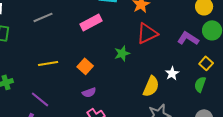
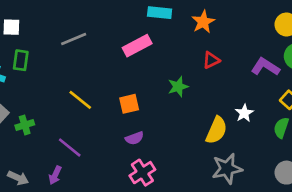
red triangle: (147, 33) -> (211, 60), size x0.6
yellow line: (48, 63) -> (80, 100), turned 48
orange square: (85, 66) -> (129, 104), turned 35

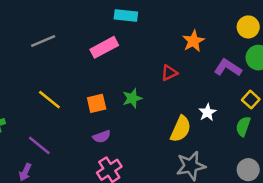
orange star: (203, 22) -> (193, 41), moved
red triangle: (211, 60) -> (169, 73), moved
green star: (178, 87) -> (132, 98), moved

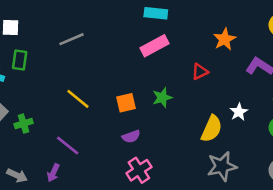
pink rectangle: (104, 47) -> (155, 46), moved

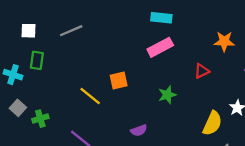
gray line: (71, 39) -> (71, 31), moved
orange star: (225, 39) -> (224, 41), turned 30
orange square: (126, 103) -> (119, 81), moved

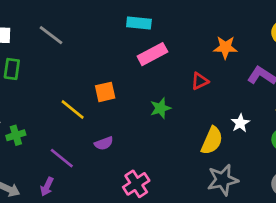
cyan rectangle: (161, 18) -> (139, 23), moved
gray line: (71, 31) -> (51, 35), turned 60
purple semicircle: (139, 130) -> (104, 143), moved

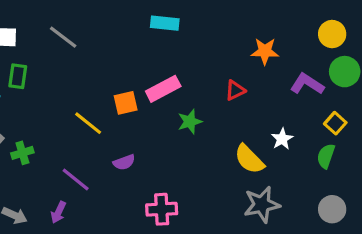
pink rectangle: (152, 54) -> (163, 89), moved
yellow semicircle: (212, 141) -> (249, 159), turned 112
pink cross: (136, 184) -> (162, 209), turned 30

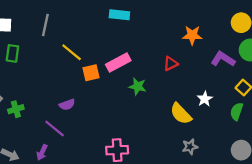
gray line: (63, 37) -> (45, 25), turned 65
green star: (190, 122) -> (138, 86), turned 30
yellow line: (88, 123) -> (72, 52), moved
purple semicircle: (124, 162) -> (67, 105), moved
gray star: (262, 205) -> (190, 147), size x0.6

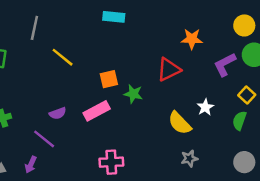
purple L-shape: (223, 59) -> (225, 65), turned -60
pink rectangle: (118, 63) -> (97, 111), moved
red triangle: (171, 64) -> (169, 69), size x1.5
orange square: (91, 73) -> (109, 79), moved

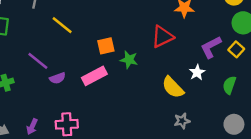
purple L-shape: (225, 65) -> (211, 47), moved
yellow square: (247, 95) -> (236, 49), moved
purple line: (44, 139) -> (38, 61), moved
pink cross: (111, 162) -> (67, 124), moved

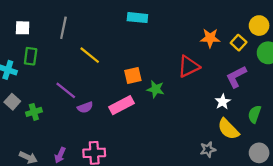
yellow square: (236, 49) -> (239, 43), moved
yellow semicircle: (173, 87) -> (228, 129), moved

